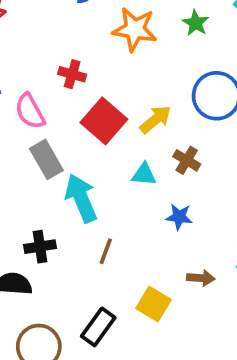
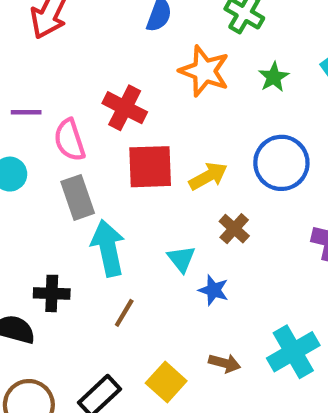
red cross: (72, 74) -> (125, 108), size x1.4
red square: (104, 121) -> (150, 167), turned 36
cyan triangle: (144, 174) -> (181, 259), moved, turned 36

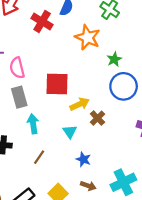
green star: (274, 77) -> (114, 59), moved
red cross: (125, 108) -> (42, 21), moved
yellow arrow: (208, 176) -> (80, 104), moved
cyan arrow: (108, 248) -> (33, 124), size x0.7
blue star: (214, 290) -> (83, 159), moved

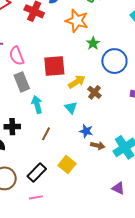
green star: (114, 59) -> (93, 43), moved
brown arrow: (88, 186) -> (98, 146), moved

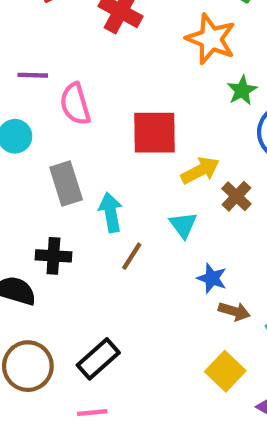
gray rectangle: (22, 82) -> (66, 183), moved
brown line: (46, 134) -> (132, 256), moved
yellow square: (67, 164) -> (225, 371), moved

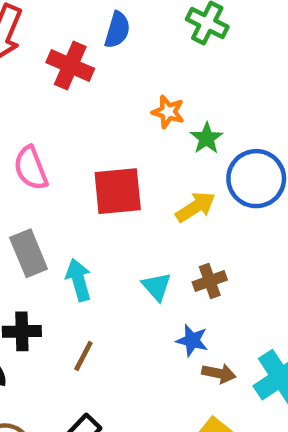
orange star: (211, 39) -> (168, 112), moved, size x0.6
yellow arrow: (200, 170) -> (196, 207), moved
brown cross: (236, 196) -> (210, 281), moved, turned 32
brown line: (132, 256) -> (83, 356), moved

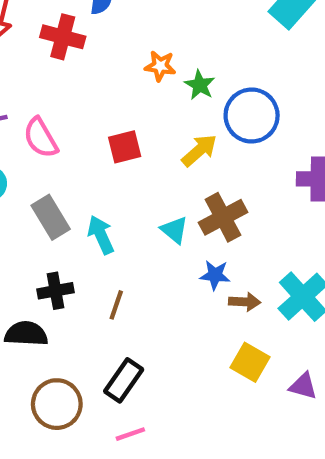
red square: (118, 191) -> (125, 147), size x0.7
brown cross: (210, 281) -> (223, 217), size x1.5

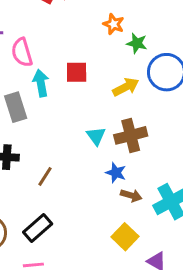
green star: (200, 85) -> (137, 43), turned -30
cyan arrow: (101, 235) -> (41, 83), moved

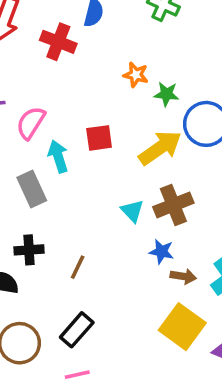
pink semicircle: (22, 52) -> (31, 123), turned 56
yellow arrow: (126, 87) -> (160, 148), size x1.4
yellow square: (125, 237) -> (182, 327), size x1.4

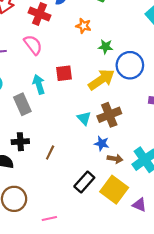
orange star: (136, 75) -> (84, 26), moved
pink semicircle: (31, 123) -> (33, 45), moved, turned 110
black rectangle: (77, 330) -> (84, 182), moved

